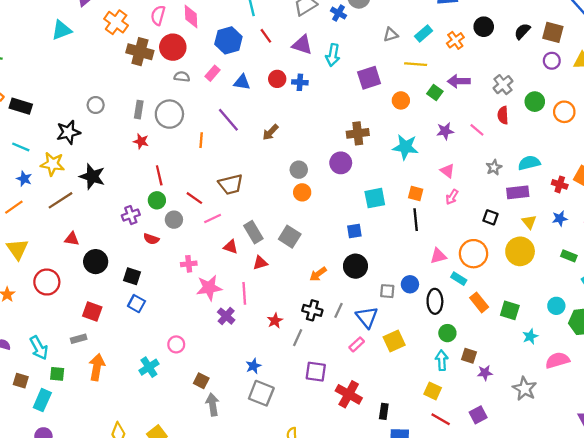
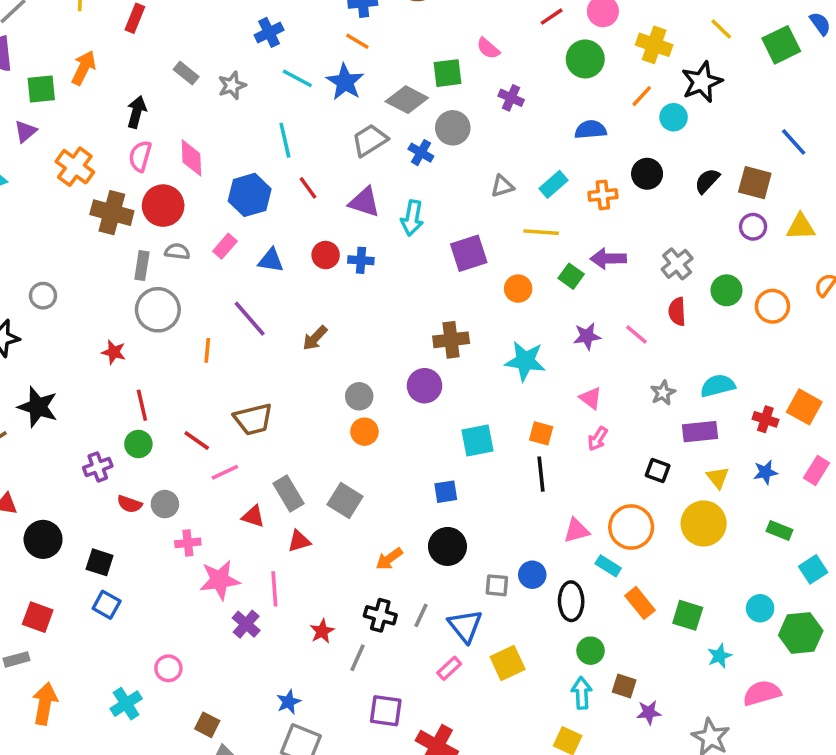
orange cross: (455, 40) -> (603, 195), turned 30
gray rectangle: (139, 110) -> (142, 266), moved
gray circle: (174, 220) -> (165, 504), moved

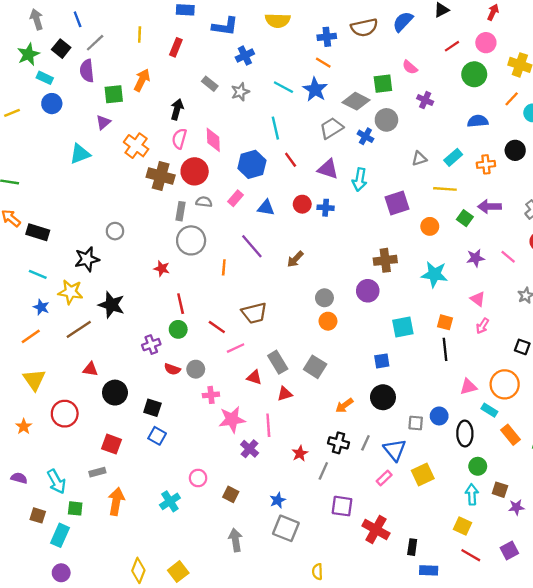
blue cross: (269, 32) -> (245, 56), moved
brown square: (207, 725) -> (231, 494), moved

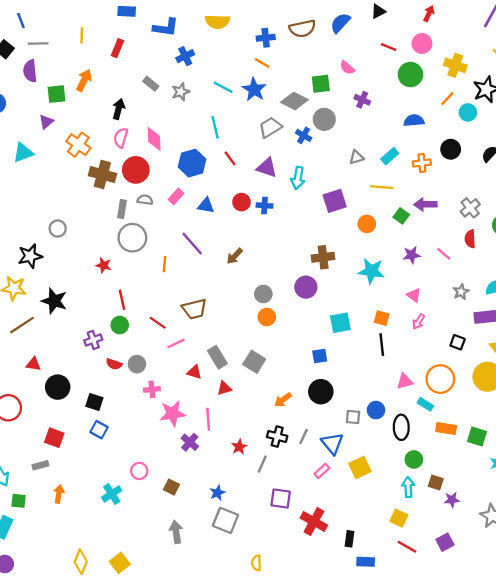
gray line: (95, 43) -> (38, 44), turned 42
red line: (452, 46) -> (389, 47), turned 56
orange rectangle: (511, 435) -> (446, 428), turned -42
orange arrow: (116, 501) -> (59, 494), size x0.7

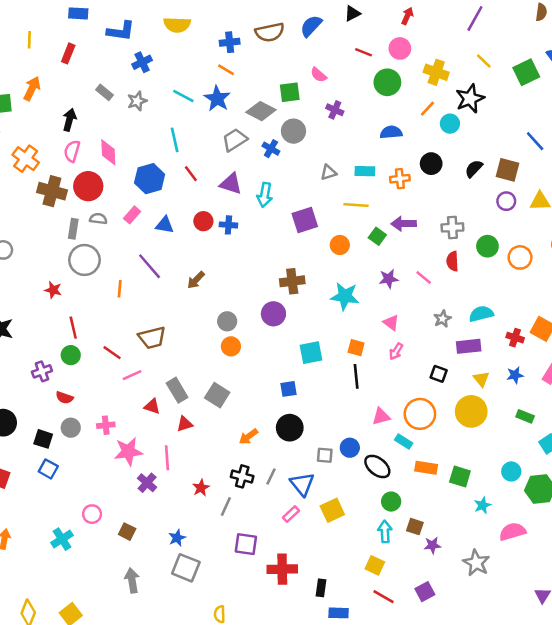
cyan rectangle: (390, 156) -> (365, 171), turned 42
gray cross: (470, 208) -> (452, 227), turned 36
gray circle: (137, 364) -> (71, 428), moved
black ellipse: (401, 427) -> (377, 466), turned -50
red cross: (314, 522) -> (282, 569), turned -30

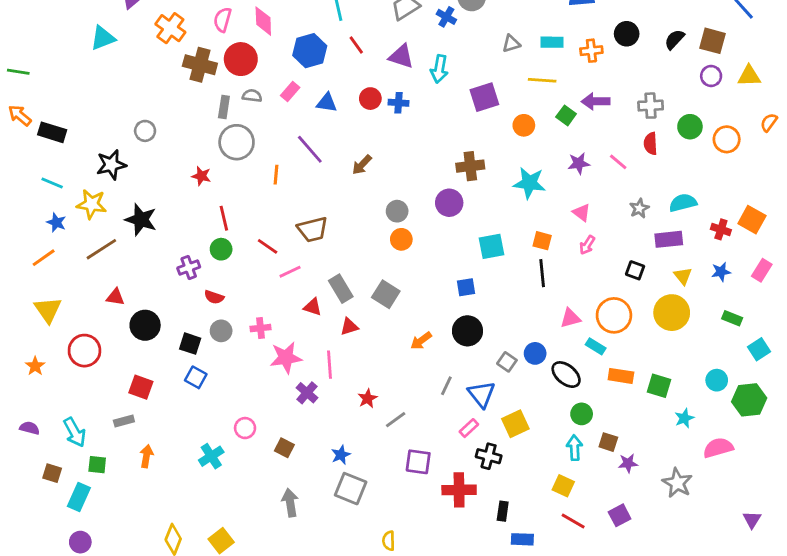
gray square: (325, 455) -> (507, 362), turned 30
black cross: (242, 476) -> (489, 456), moved
gray line: (226, 507) -> (396, 420), turned 30

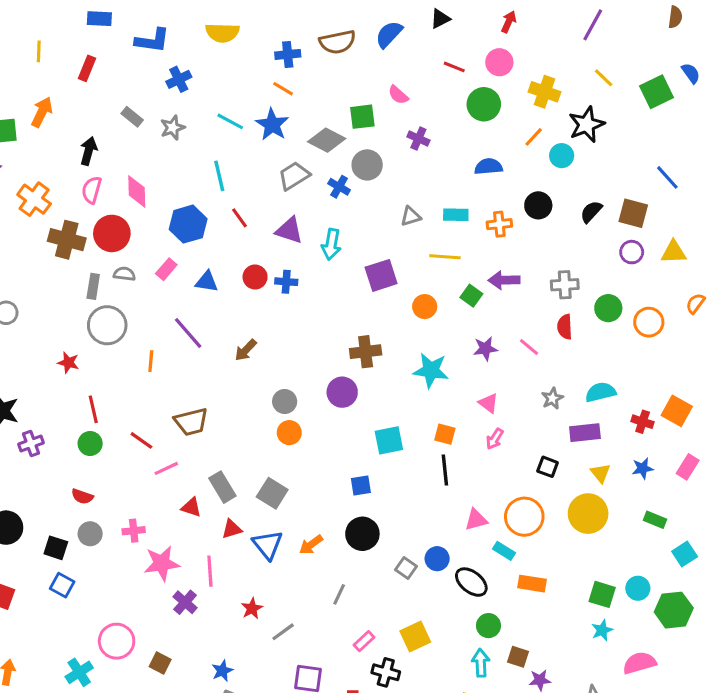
purple cross: (189, 267) -> (31, 444), moved
green square: (659, 386) -> (602, 594), moved
blue triangle: (482, 394) -> (267, 545), moved
pink circle: (245, 428) -> (117, 641), size x1.5

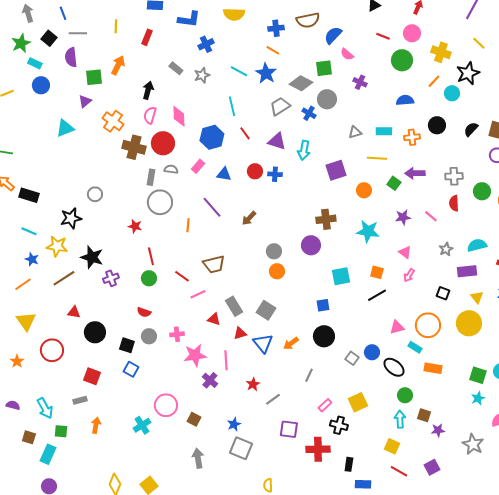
blue semicircle: (389, 34) -> (333, 35), moved
black line: (445, 470) -> (377, 295), turned 66

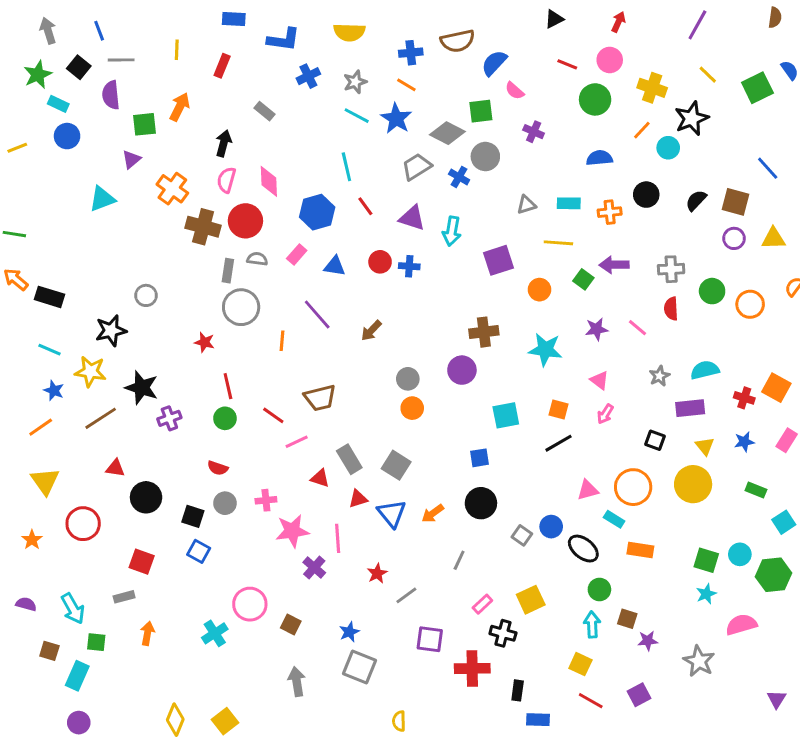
gray star: (202, 75) -> (355, 82), moved

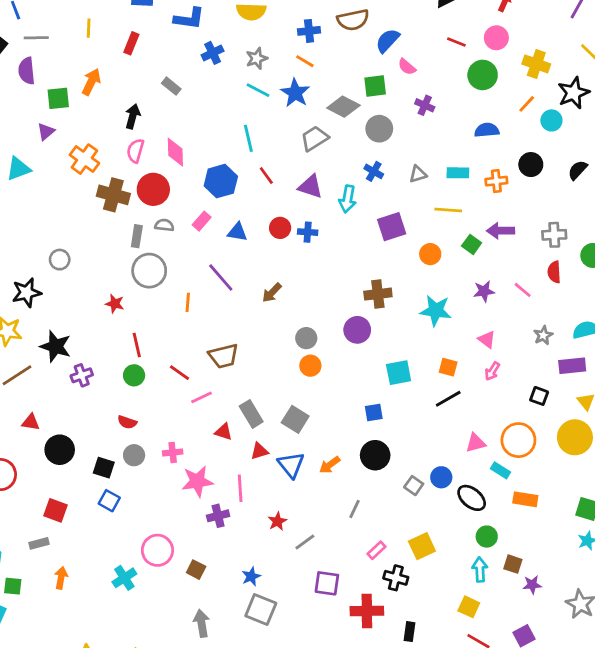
blue cross: (459, 177) -> (374, 171), moved
purple cross: (314, 568) -> (218, 516), turned 35

